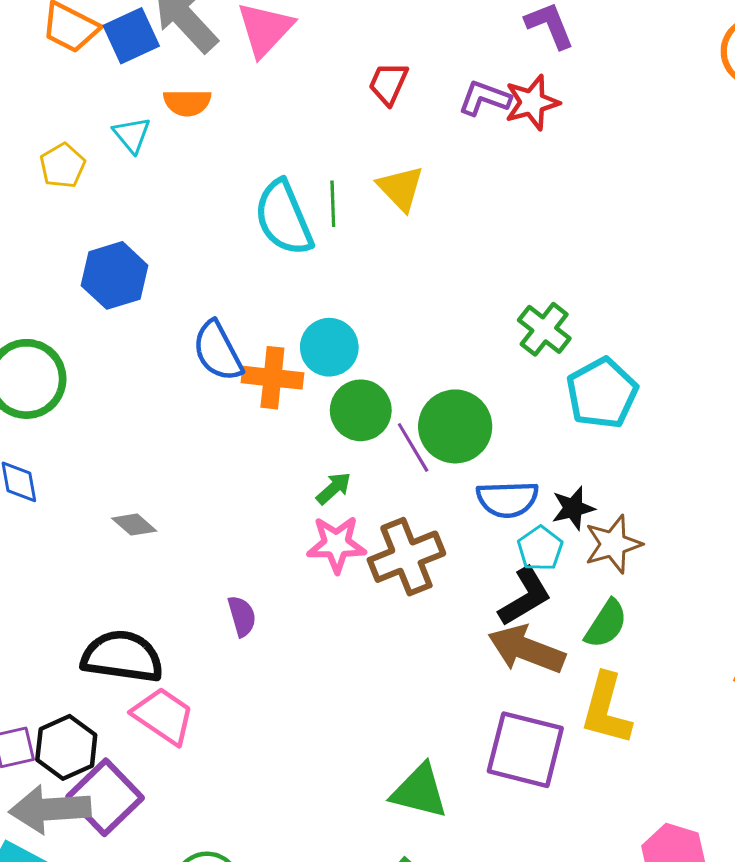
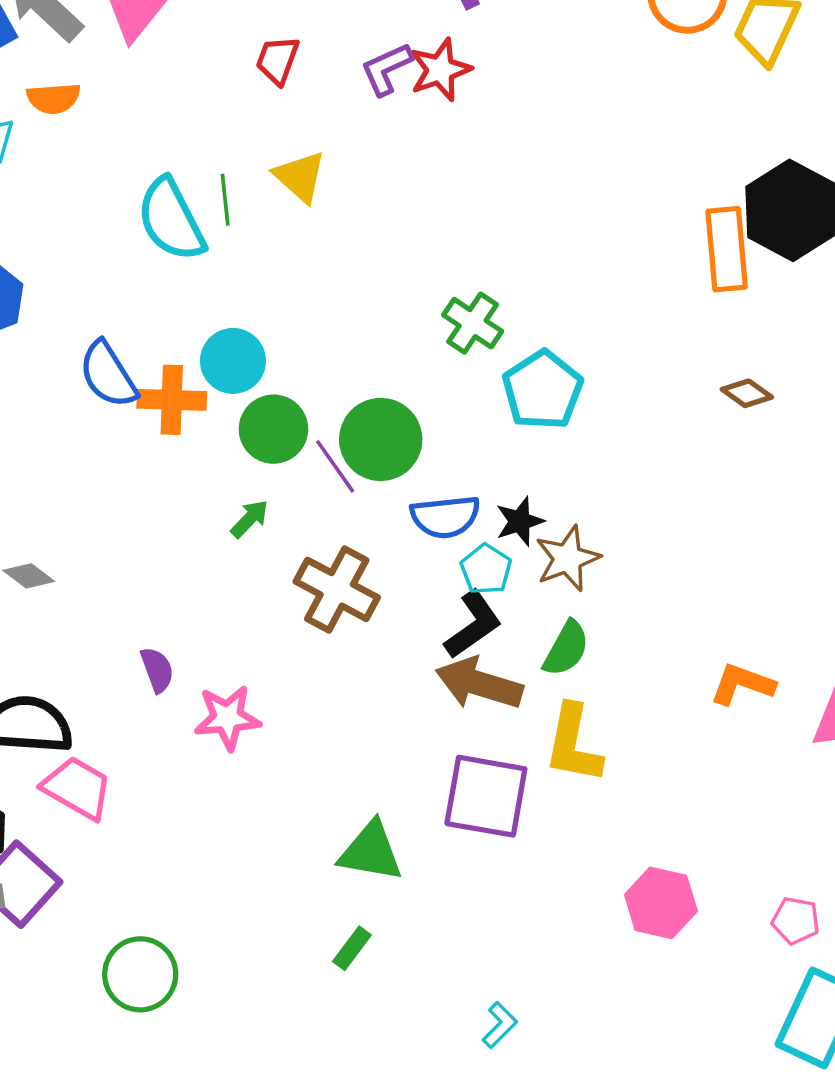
purple L-shape: (484, 98) -> (387, 69), turned -40
pink star: (336, 544) -> (227, 718), moved
brown cross: (406, 557) -> (337, 589), turned -36

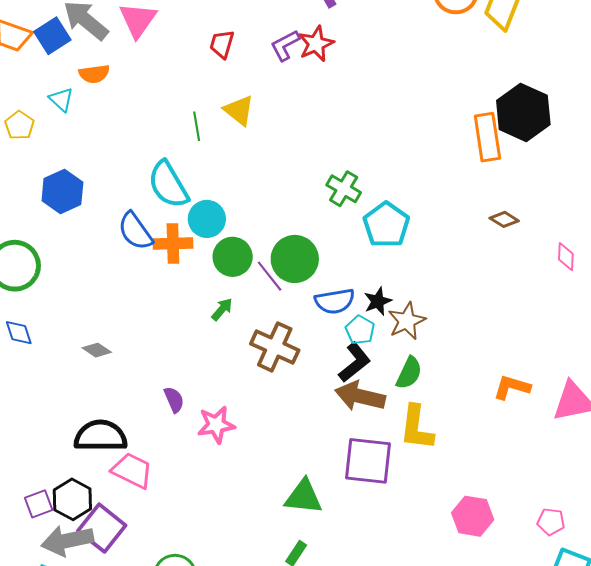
cyan semicircle: (171, 220) -> (168, 185), moved

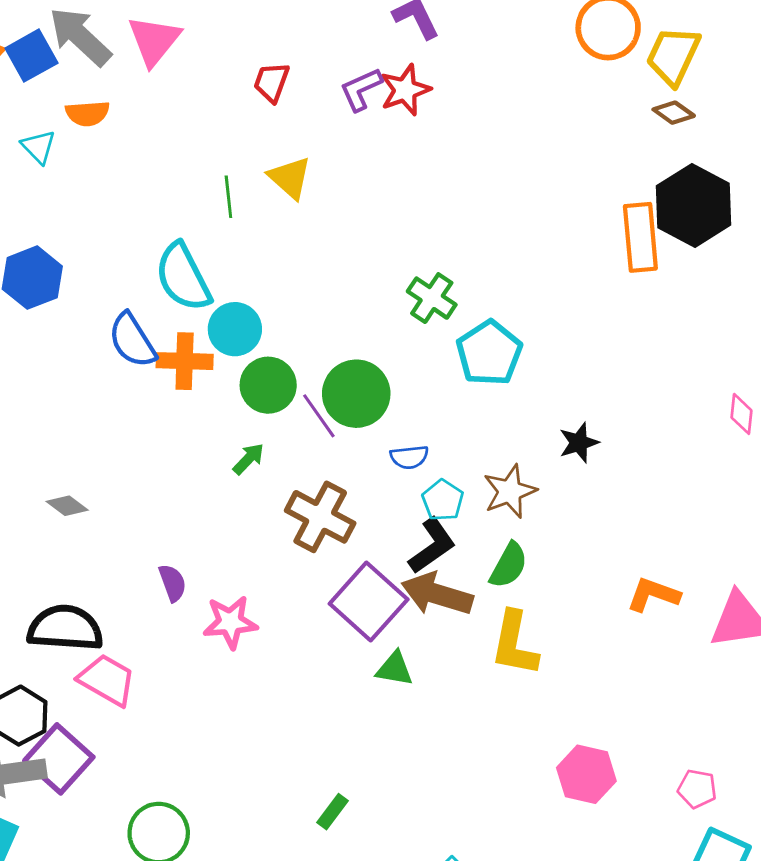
brown diamond: (504, 219) -> (674, 113), moved
blue semicircle: (335, 301) -> (409, 457), size x0.7
black star: (378, 301) -> (579, 443), moved
purple square: (368, 461) -> (369, 602), moved, turned 32
green triangle: (304, 497) -> (395, 669), moved, size x0.7

